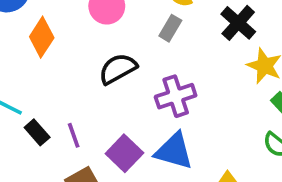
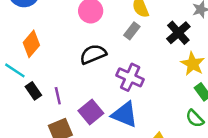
orange diamond: (42, 37) -> (31, 44), moved
purple cross: (176, 96) -> (130, 77), turned 36

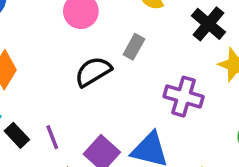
gray rectangle: (132, 31) -> (134, 47), moved
purple cross: (130, 77) -> (184, 97), moved

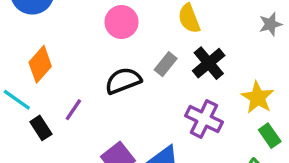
black cross: (208, 24) -> (209, 63), moved
purple line: (52, 137) -> (73, 110), moved, turned 45

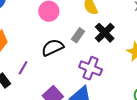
purple cross: (204, 119) -> (91, 68), moved

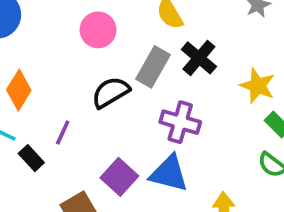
gray rectangle: (78, 35) -> (153, 67), size x1.5

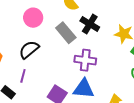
gray rectangle: (153, 67) -> (66, 33), turned -60
black semicircle: (111, 92) -> (29, 50), moved

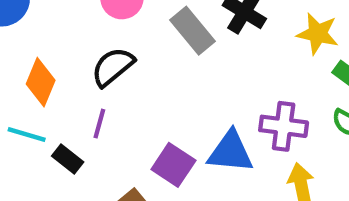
purple cross: (85, 60) -> (284, 126), moved

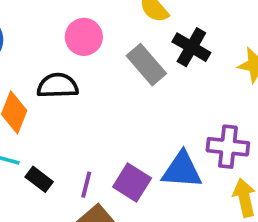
black semicircle: (113, 67) -> (58, 86), moved, turned 39
purple line: (99, 124) -> (86, 185), moved

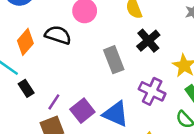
gray rectangle: (146, 65) -> (114, 60), moved
purple cross: (228, 147) -> (152, 91), moved

